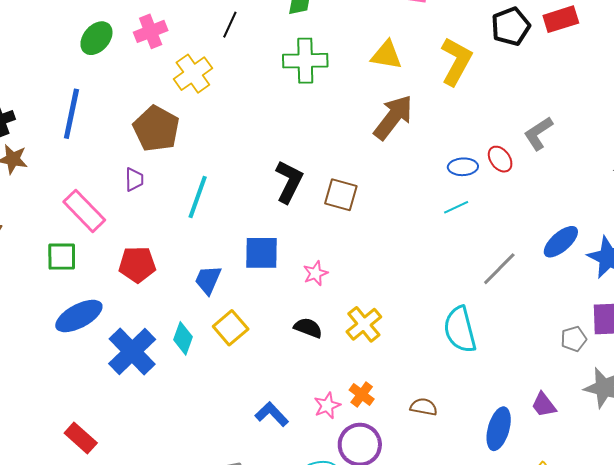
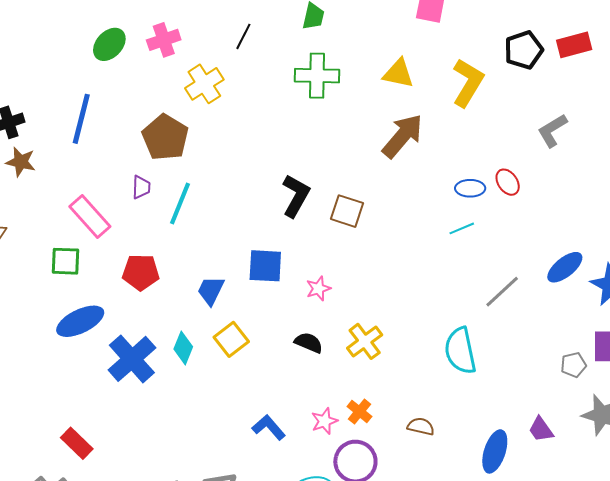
gray L-shape: (538, 133) -> (552, 131), moved
cyan line: (198, 197) -> (180, 204), moved

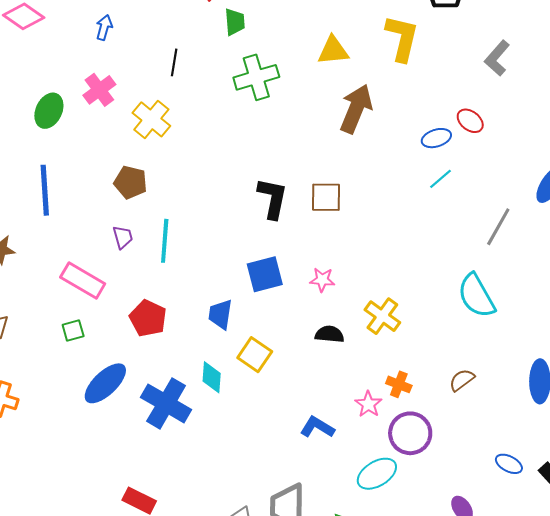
brown pentagon: (165, 137) -> (131, 182), size x0.7
green square: (66, 261) -> (73, 331), size x0.7
red pentagon: (141, 272) -> (148, 318), turned -30
pink star: (318, 289) -> (322, 280), turned -30
brown semicircle: (421, 426) -> (462, 380), turned -32

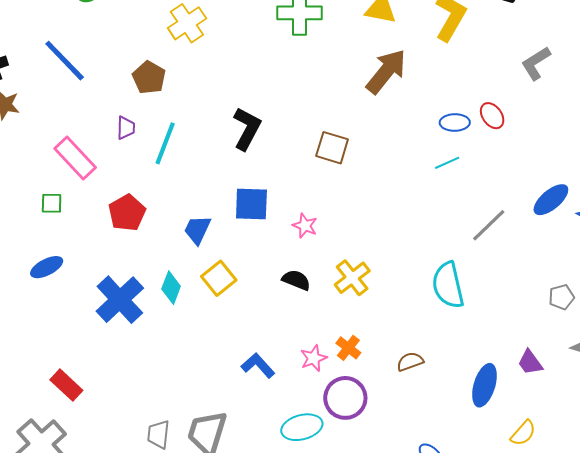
blue line: (45, 190) -> (65, 61), turned -57
black L-shape: (273, 198) -> (247, 129), moved
blue ellipse: (105, 383) -> (47, 267), moved, size x0.7

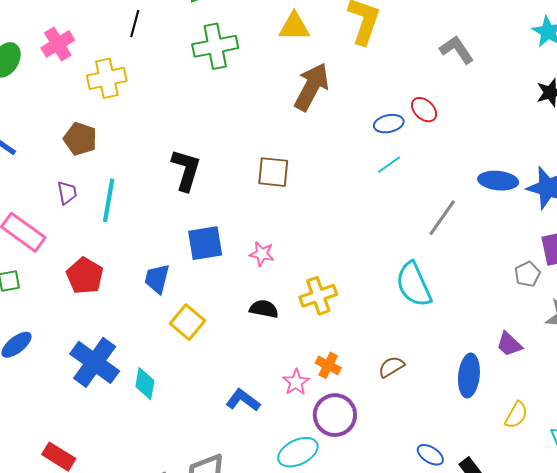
yellow cross: (187, 23) -> (107, 78), turned 33
gray L-shape: (536, 63) -> (457, 50), turned 99
blue ellipse: (551, 200) -> (498, 181), turned 57
yellow cross: (352, 278) -> (318, 296), turned 30
cyan diamond: (171, 288) -> (145, 384), moved

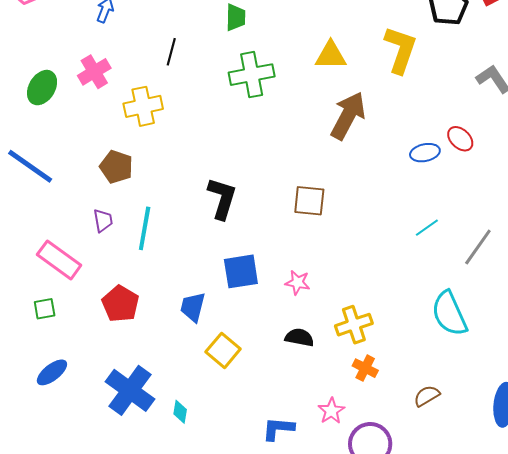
cyan line: (389, 165) -> (427, 228), moved
orange cross: (328, 365) -> (365, 368), moved
cyan diamond: (145, 384) -> (180, 412), size x0.7
blue L-shape: (243, 400) -> (278, 429), turned -32

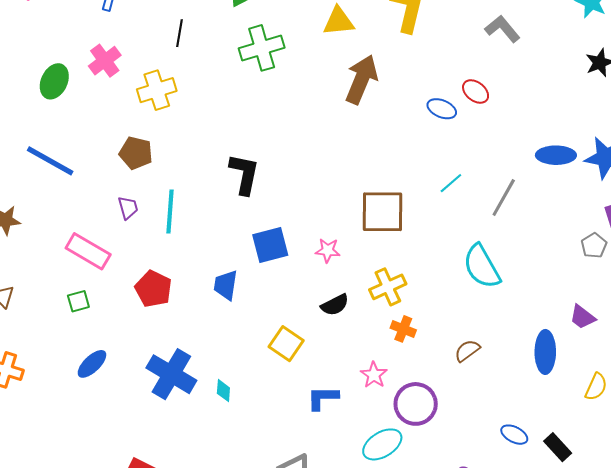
blue ellipse: (425, 153) -> (442, 109), turned 40
brown square: (309, 201) -> (382, 212), moved, size x1.4
black semicircle: (299, 337) -> (335, 305), turned 148
yellow square: (223, 350) -> (286, 344), moved

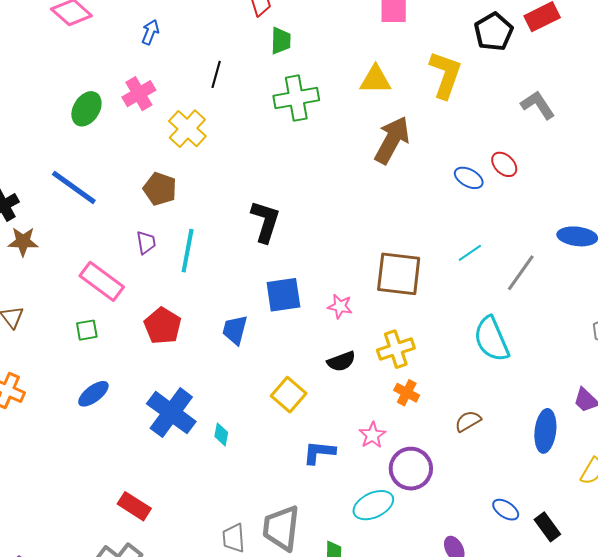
yellow cross: (157, 90) -> (187, 129), turned -36

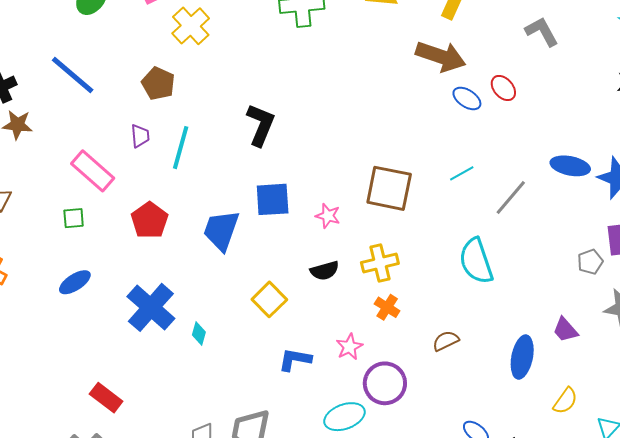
brown arrow: (392, 140) -> (441, 56), moved, turned 75
blue trapezoid: (235, 330) -> (221, 230), size x1.4

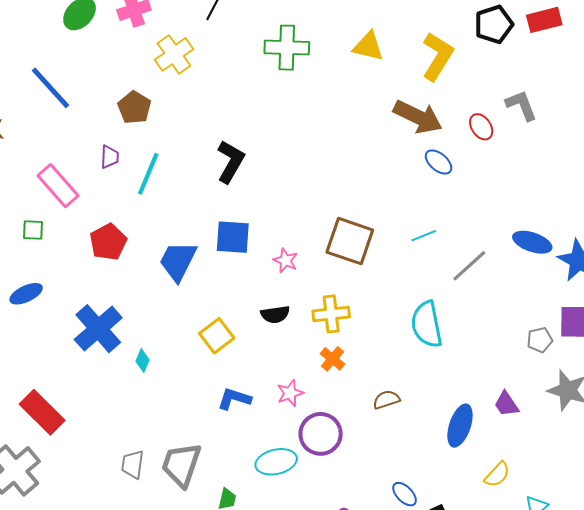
red ellipse: (503, 88) -> (481, 127), moved
red rectangle: (106, 398) -> (42, 412), size x1.4

